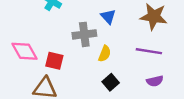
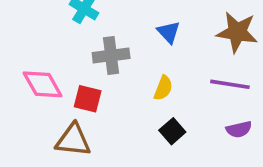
gray cross: (84, 34) -> (111, 56), moved

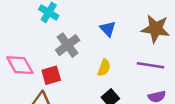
gray cross: (111, 56) -> (68, 45), turned -30
red square: (88, 99) -> (51, 75), turned -30

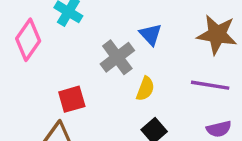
gray cross: (68, 45) -> (117, 57), moved
pink diamond: (20, 65) -> (28, 40), moved, turned 64

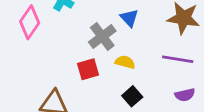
yellow semicircle: (145, 89) -> (125, 62), turned -96
red square: (72, 99) -> (88, 69), moved

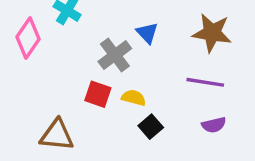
yellow semicircle: (125, 62) -> (134, 98), moved
red square: (88, 69) -> (98, 94), turned 35

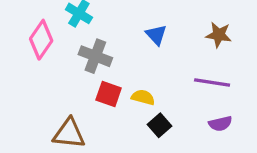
brown star: (212, 33) -> (219, 35), size x0.7
gray cross: (115, 55) -> (95, 56), moved, turned -32

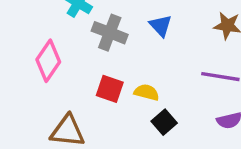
pink diamond: (41, 40) -> (48, 61), moved
gray cross: (95, 56) -> (110, 33), moved

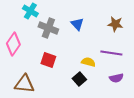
yellow semicircle: (147, 92) -> (88, 62), moved

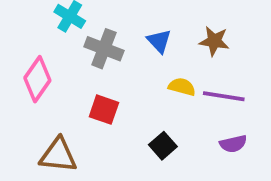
brown star: (115, 24) -> (214, 41), moved
yellow semicircle: (88, 62) -> (182, 87), moved

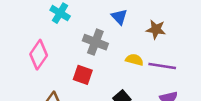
blue triangle: (159, 41) -> (119, 17), moved
gray cross: (104, 49) -> (95, 42), moved

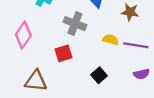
red square: (83, 75) -> (63, 53), turned -36

